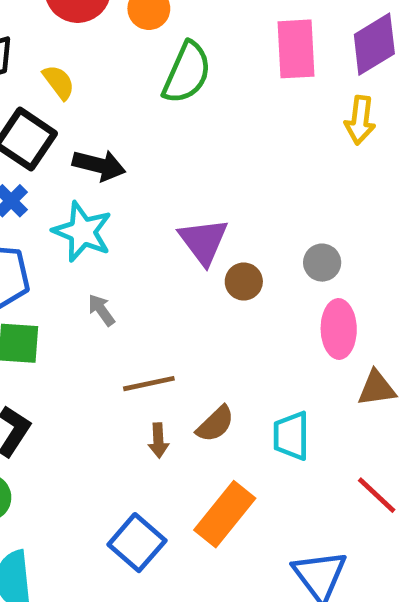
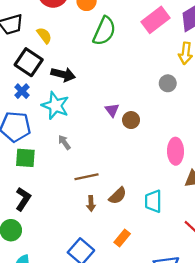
pink rectangle: (296, 49) -> (155, 20), turned 56
purple triangle: (203, 241) -> (112, 110), size x0.6
gray circle: (322, 263) -> (168, 83), moved
brown circle: (244, 282) -> (131, 120), moved
orange rectangle: (225, 514) -> (122, 238), size x0.6

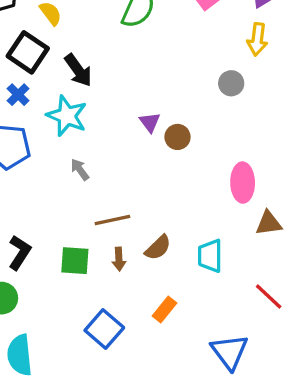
black arrow: (63, 74) -> (78, 70), turned 40
green square: (25, 158) -> (75, 261), moved

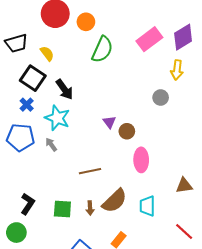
gray arrow: (80, 170) -> (51, 145), moved
pink ellipse: (243, 183) -> (141, 160), moved
brown line: (112, 220) -> (90, 171), moved
brown semicircle: (158, 248) -> (115, 201), size x1.5

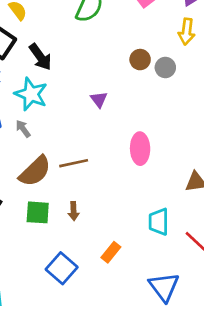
brown circle: (127, 131) -> (140, 60), moved
brown semicircle: (115, 201) -> (35, 171), moved
cyan trapezoid: (147, 206) -> (159, 222), moved

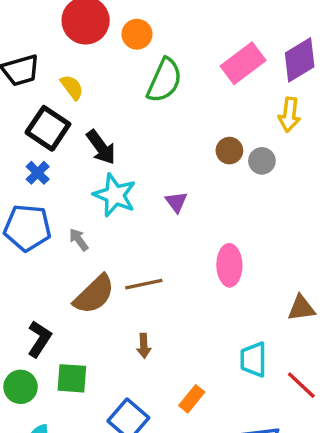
cyan star: (31, 94) -> (115, 195), moved
green square: (38, 212) -> (72, 378), moved

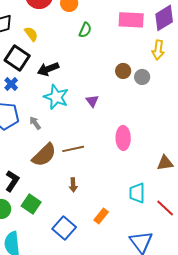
pink rectangle: (243, 63) -> (131, 20), turned 40
green semicircle: (164, 80) -> (85, 30), size x0.6
black arrow: (101, 147) -> (48, 69), turned 105
green square: (72, 378) -> (31, 204), turned 30

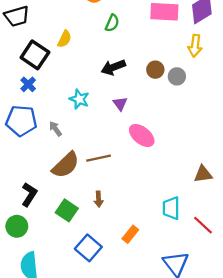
yellow semicircle: (31, 34) -> (64, 39), moved, turned 63
black arrow: (48, 69) -> (113, 67), moved
cyan star: (56, 97) -> (79, 99), size x0.7
pink ellipse: (123, 138) -> (142, 135), moved, turned -50
green square: (31, 204) -> (67, 210), moved

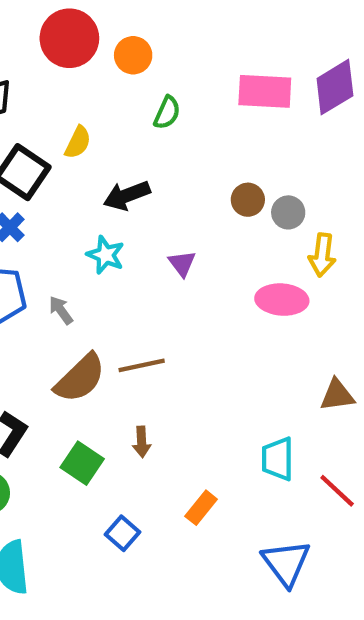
yellow arrow: (195, 46) -> (322, 255), moved
black arrow: (113, 67) -> (127, 195), moved
pink ellipse: (142, 135) -> (282, 300), moved, turned -35
blue square: (88, 248) -> (122, 533), size x0.7

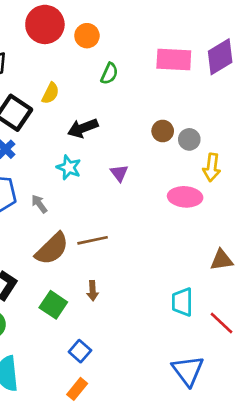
orange rectangle: (201, 508) -> (77, 389), moved

